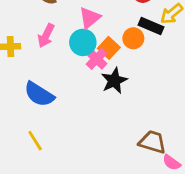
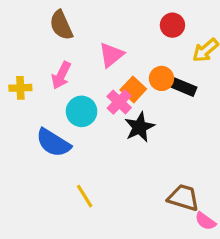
black rectangle: (151, 26) -> (182, 86), moved
cyan circle: (83, 42) -> (82, 111), moved
yellow line: (35, 141) -> (85, 196), moved

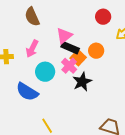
black rectangle: (182, 86) -> (70, 48), moved

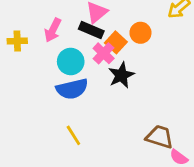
black rectangle: (70, 48) -> (91, 30), moved
blue semicircle: (27, 92) -> (72, 89), moved, turned -45

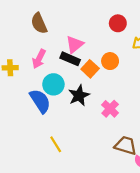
pink cross: (104, 53) -> (110, 109), moved
black star: (121, 75) -> (79, 95), moved
blue semicircle: (72, 89) -> (40, 101), moved, turned -110

